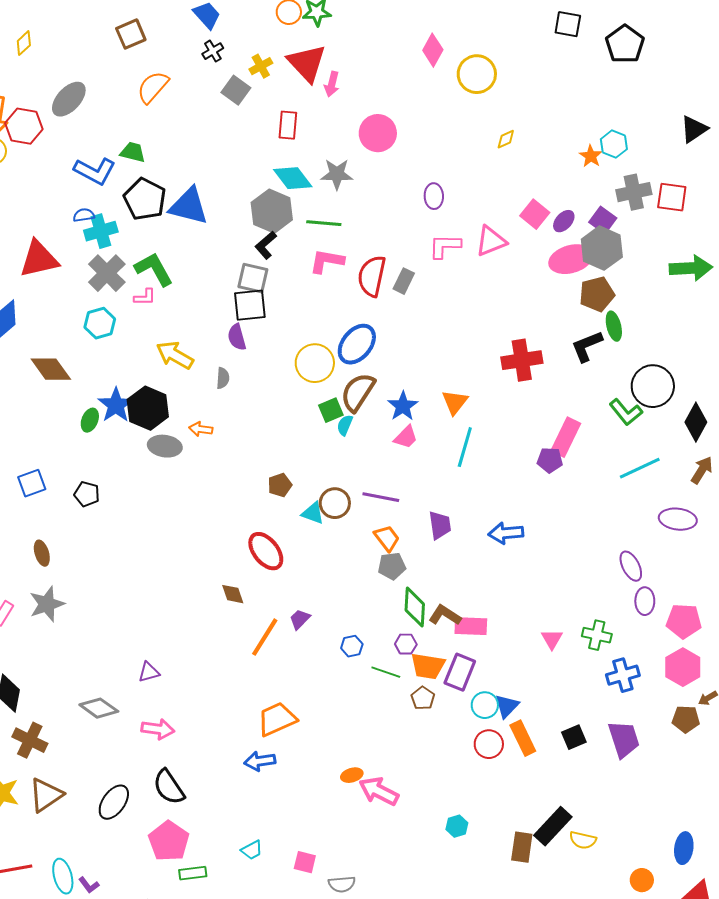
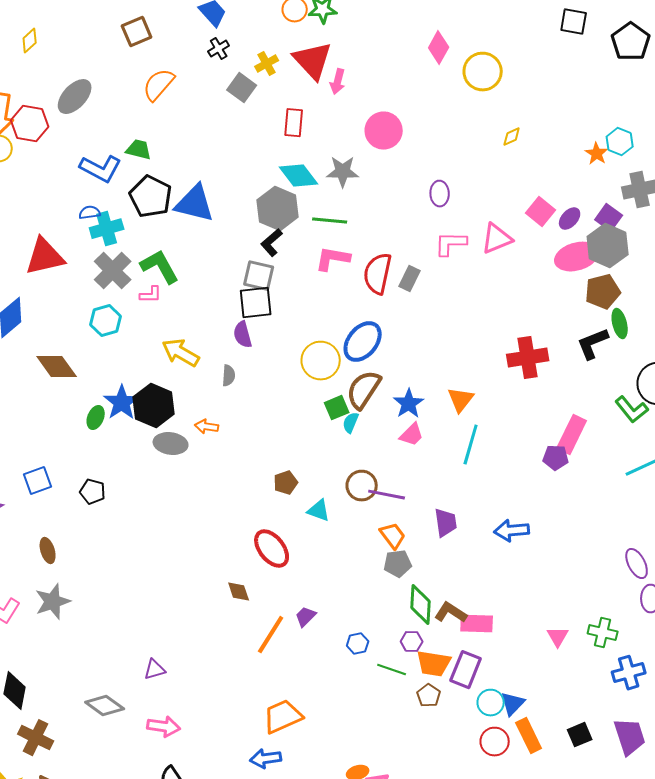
brown circle: (335, 503) -> (362, 486), moved

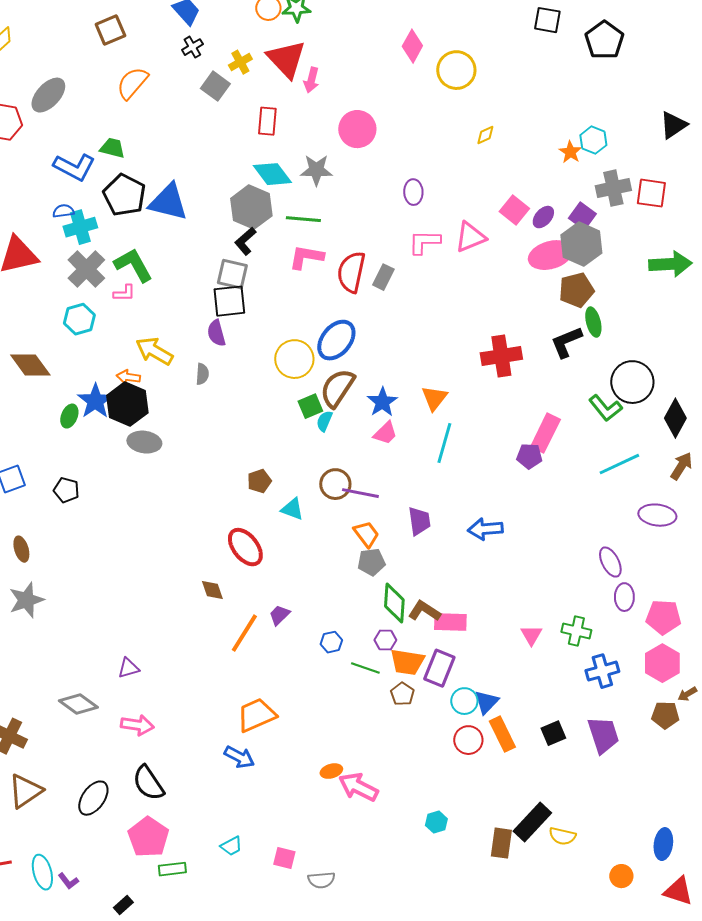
orange arrow: (207, 427) -> (128, 377), moved
blue arrow: (266, 759) -> (239, 757), turned -144

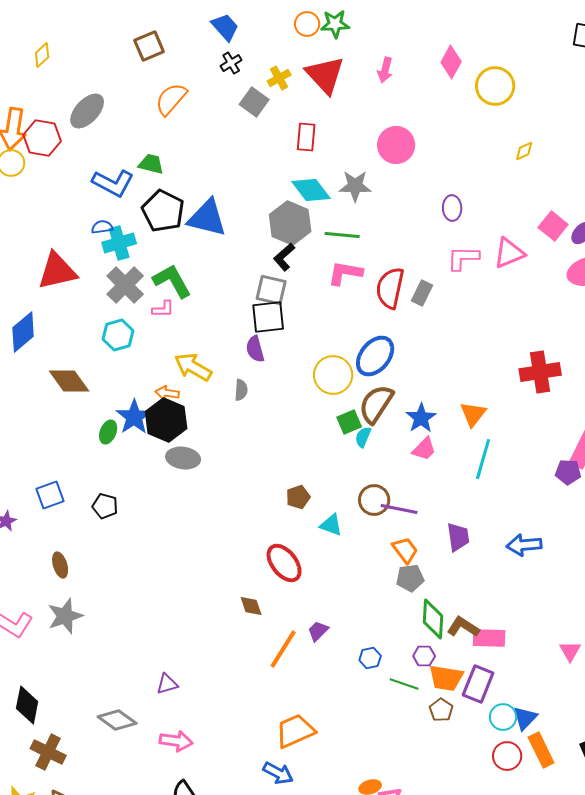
pink arrow: (311, 80) -> (385, 70), moved

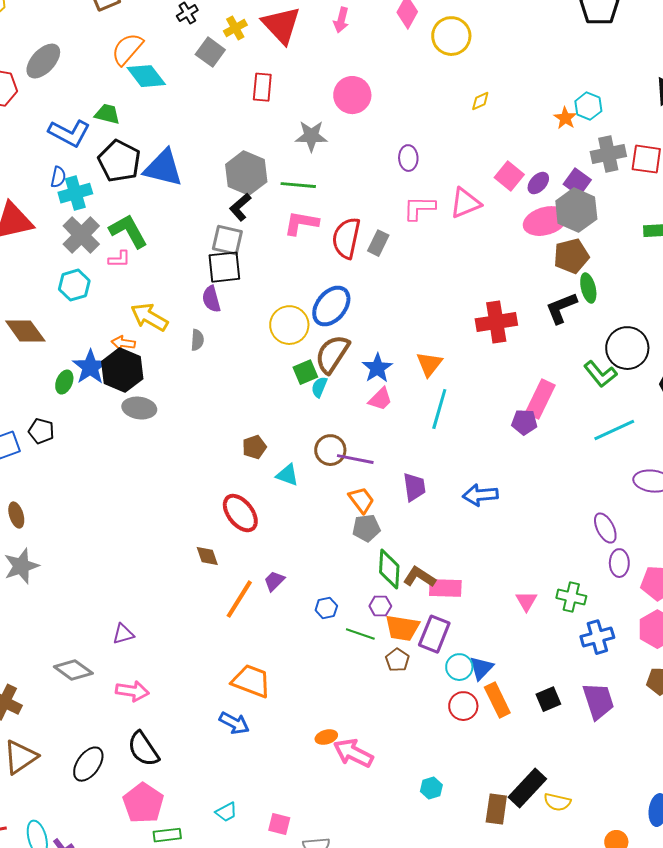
cyan diamond: (311, 190) -> (146, 76), moved
blue semicircle: (102, 227) -> (58, 177), turned 110
black pentagon: (105, 506) -> (41, 431), moved
orange trapezoid: (295, 731) -> (251, 681), turned 45

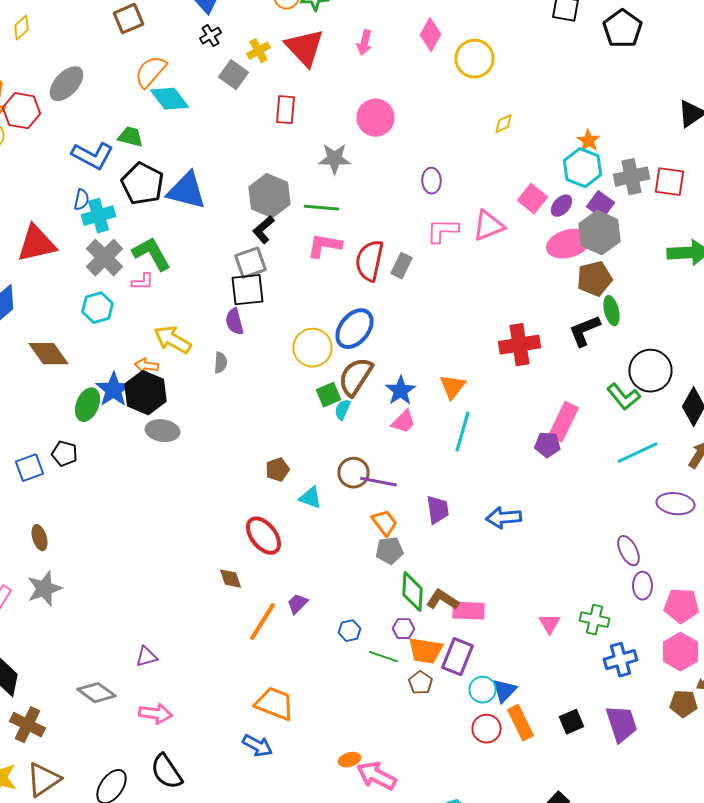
cyan hexagon: (588, 106) -> (582, 168), moved, size x1.4
gray square: (227, 240) -> (250, 263), turned -32
green ellipse: (64, 382) -> (88, 405), size x1.4

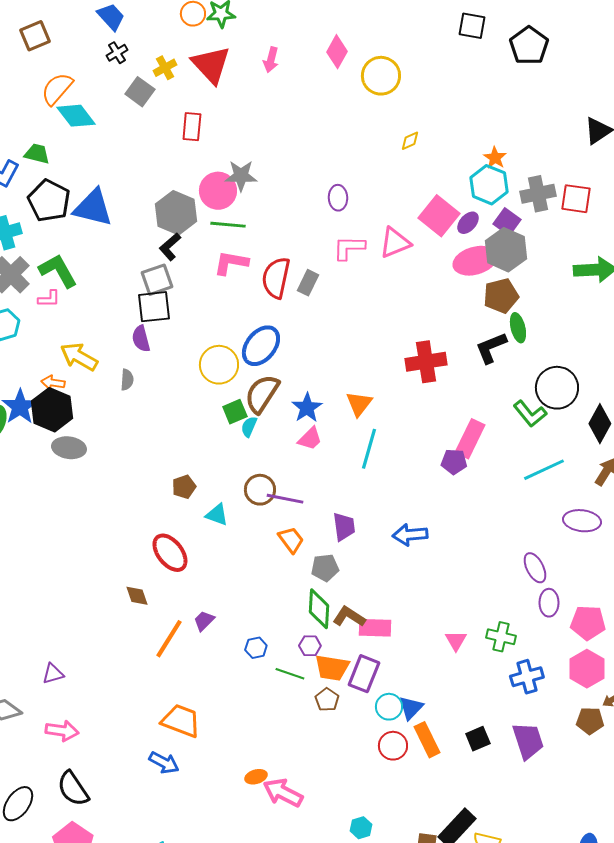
pink circle: (376, 118) -> (218, 191), moved
pink square: (532, 199) -> (439, 216), size x1.4
gray pentagon: (390, 551) -> (325, 568), moved

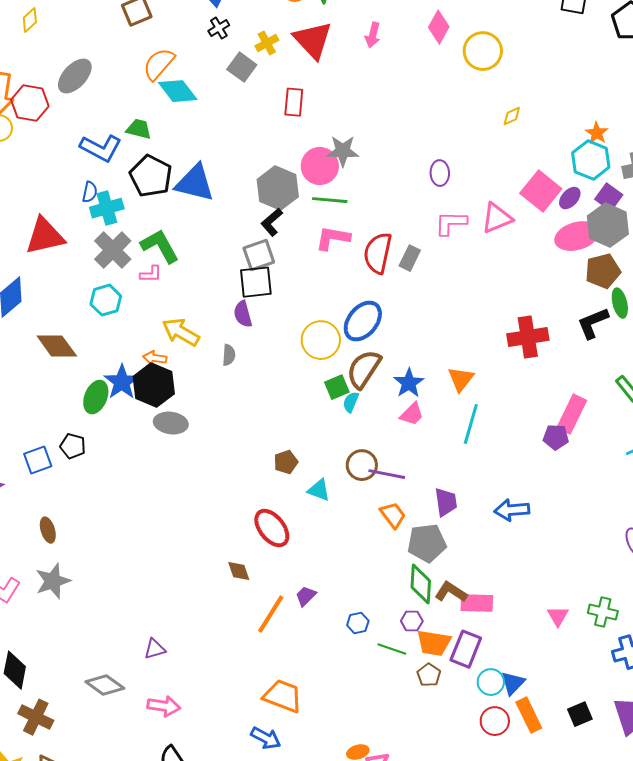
gray pentagon: (325, 568) -> (427, 543), size x1.4

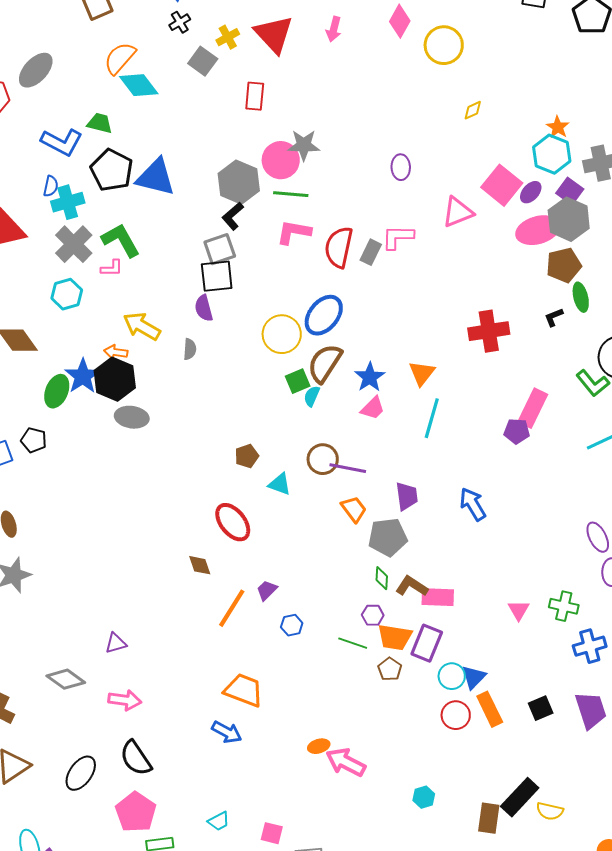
pink L-shape: (451, 223) -> (398, 237), moved
black L-shape: (593, 323) -> (554, 317), size x0.6
blue arrow: (512, 510) -> (473, 504), turned 64
green diamond: (421, 584) -> (382, 578), size x0.6
blue hexagon: (358, 623) -> (292, 625), moved

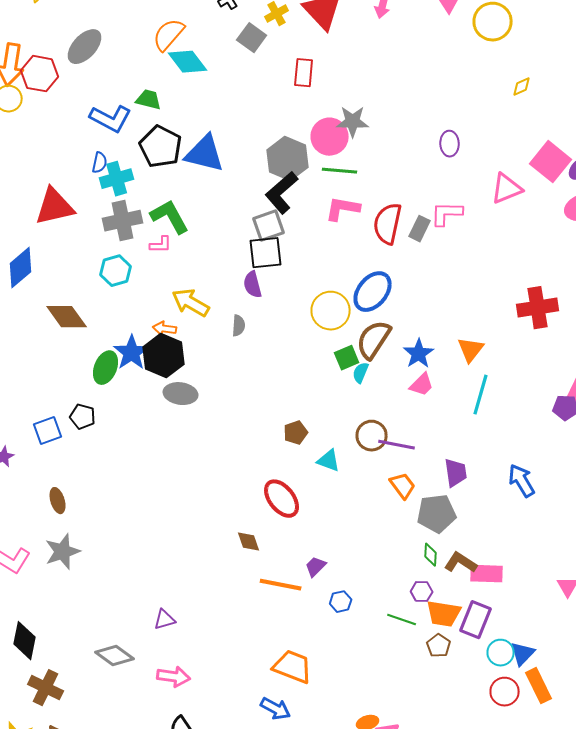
black L-shape: (233, 216) -> (282, 193), size x1.5
gray cross: (74, 244) -> (123, 221), turned 33
orange line: (232, 608) -> (281, 585), turned 69

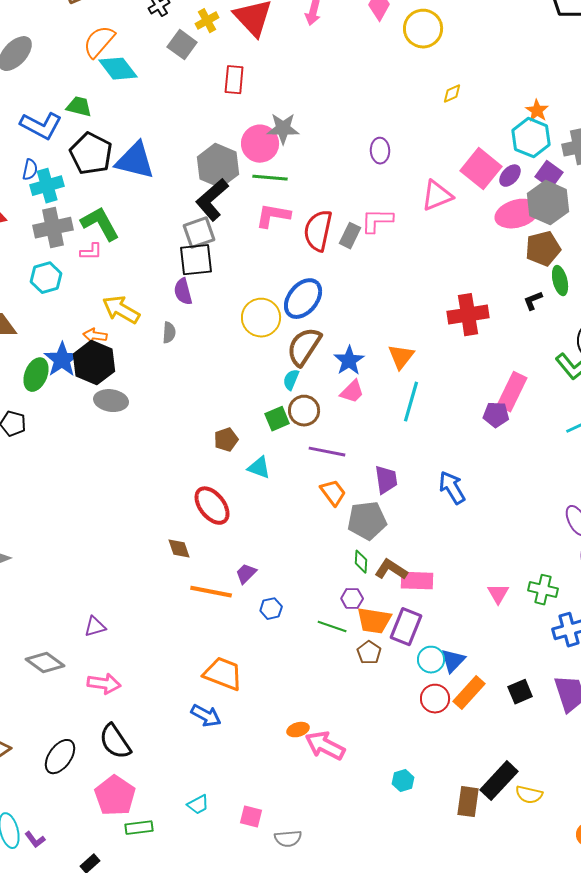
green square: (347, 358) -> (277, 419), moved
brown circle: (372, 436) -> (304, 411), moved
orange rectangle: (539, 686) -> (469, 693), turned 68

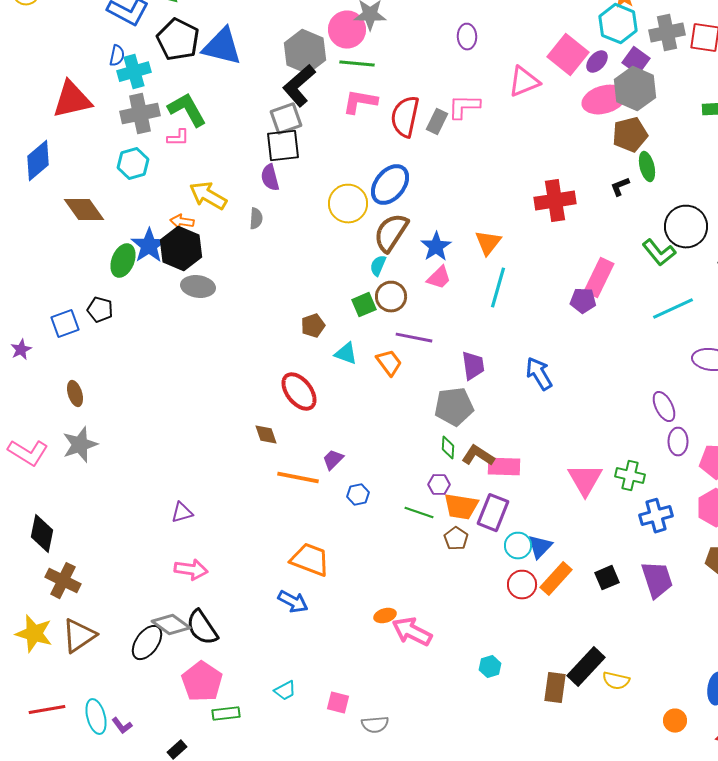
orange trapezoid: (333, 493) -> (389, 363), moved
pink triangle: (498, 594) -> (585, 480), size x1.6
gray diamond: (45, 663) -> (171, 625), moved

